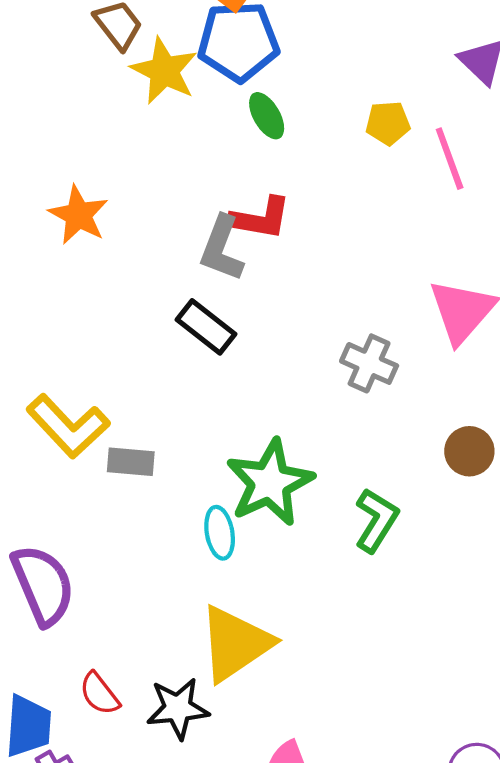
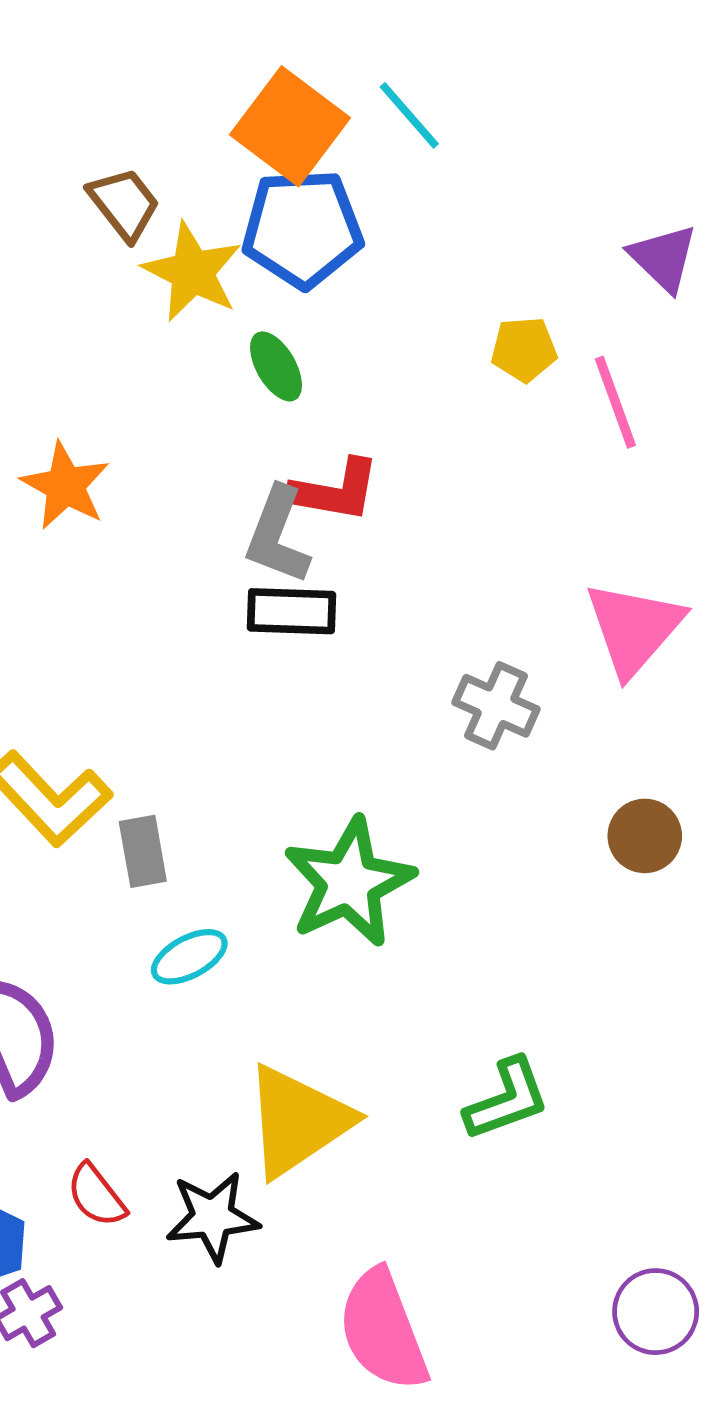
green ellipse: (267, 116) -> (276, 366), moved
black rectangle: (206, 327) -> (292, 611), moved, turned -36
gray rectangle: (131, 462) -> (143, 851), turned 75
green L-shape: (376, 520) -> (507, 1099), moved, turned 38
cyan ellipse: (220, 533) -> (189, 957), moved, turned 72

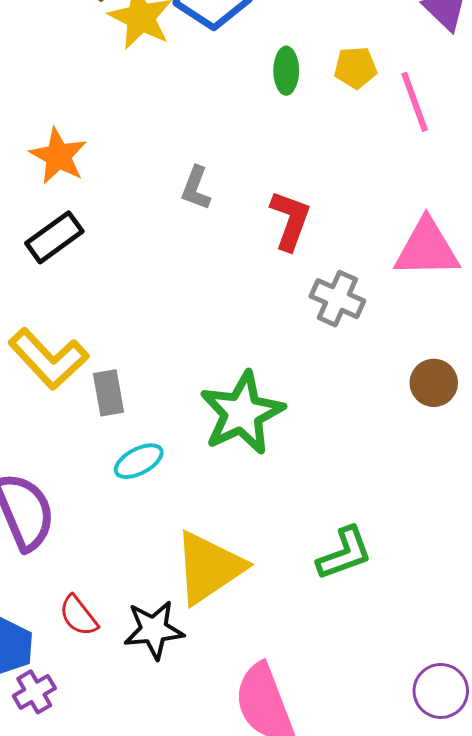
green ellipse: (276, 366) -> (286, 71), moved, turned 30
red L-shape: (335, 490) -> (290, 220), moved, turned -80
gray L-shape: (278, 535) -> (196, 188), size x0.7
black rectangle: (292, 611) -> (54, 237), moved, turned -38
pink triangle: (634, 628) -> (427, 248), turned 48

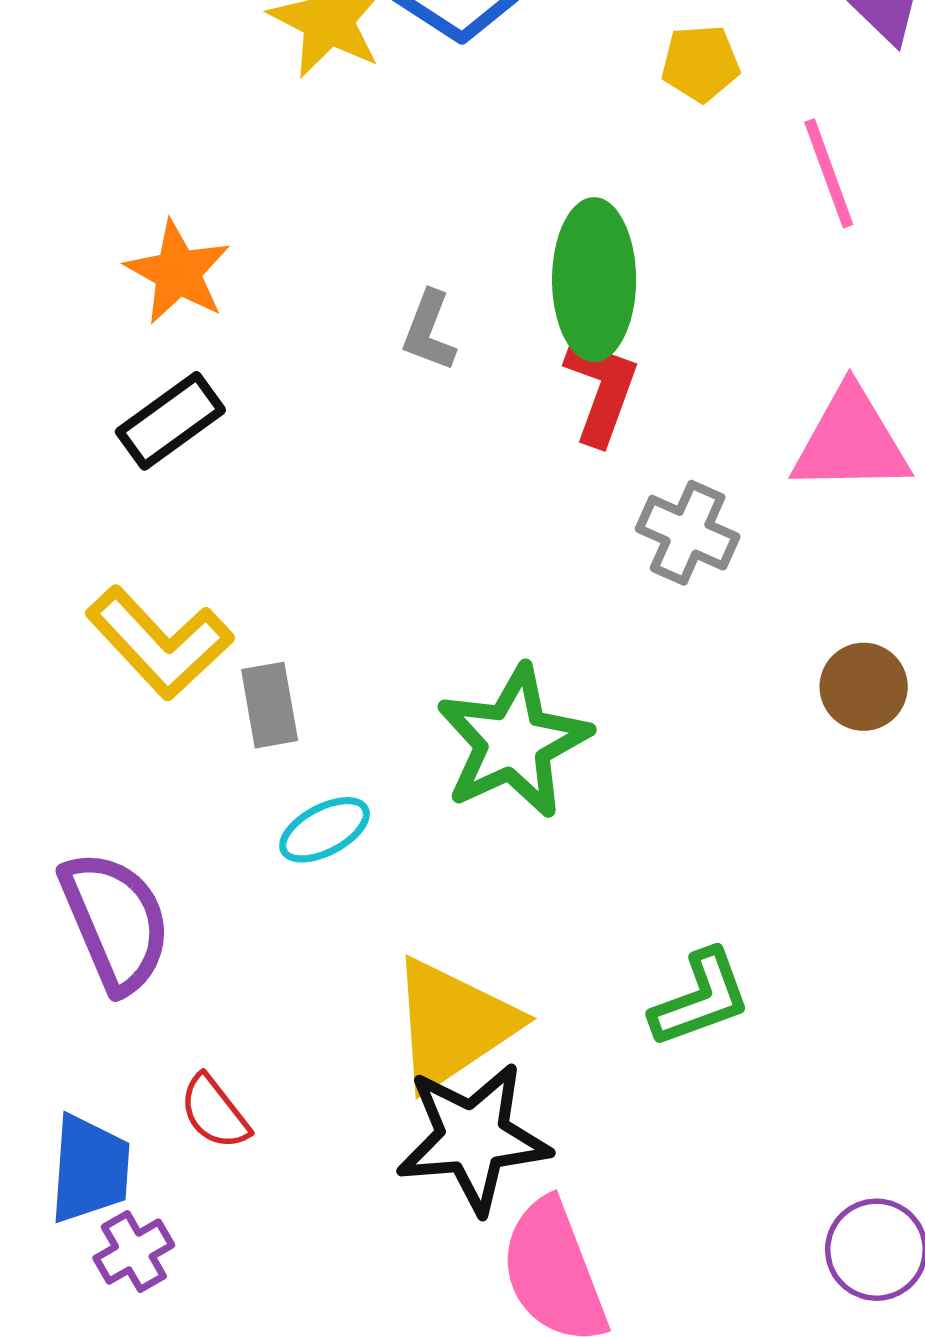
yellow pentagon: (355, 68) -> (700, 63), moved
green ellipse: (286, 71) -> (594, 280), moved, size x1.8
black star: (154, 630) -> (473, 1138), moved, size x1.4

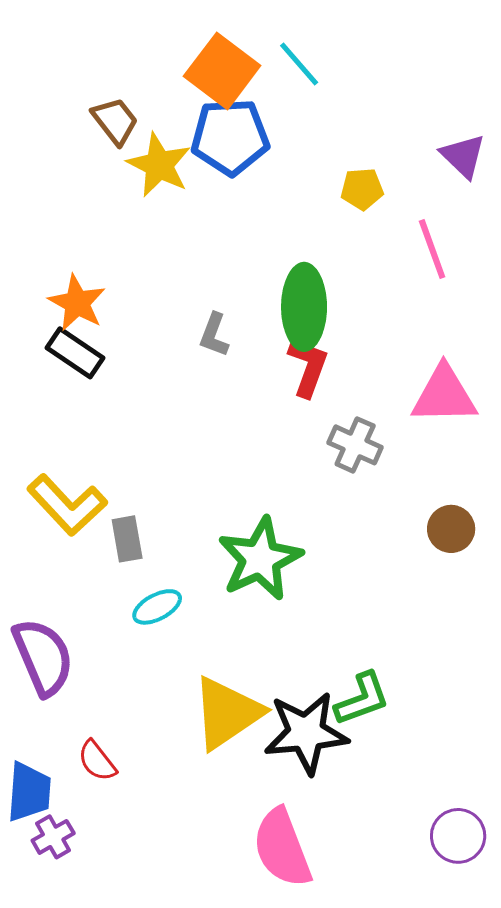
black rectangle: (170, 421) -> (75, 353), moved, turned 70
black star: (473, 1138) -> (306, 733), moved

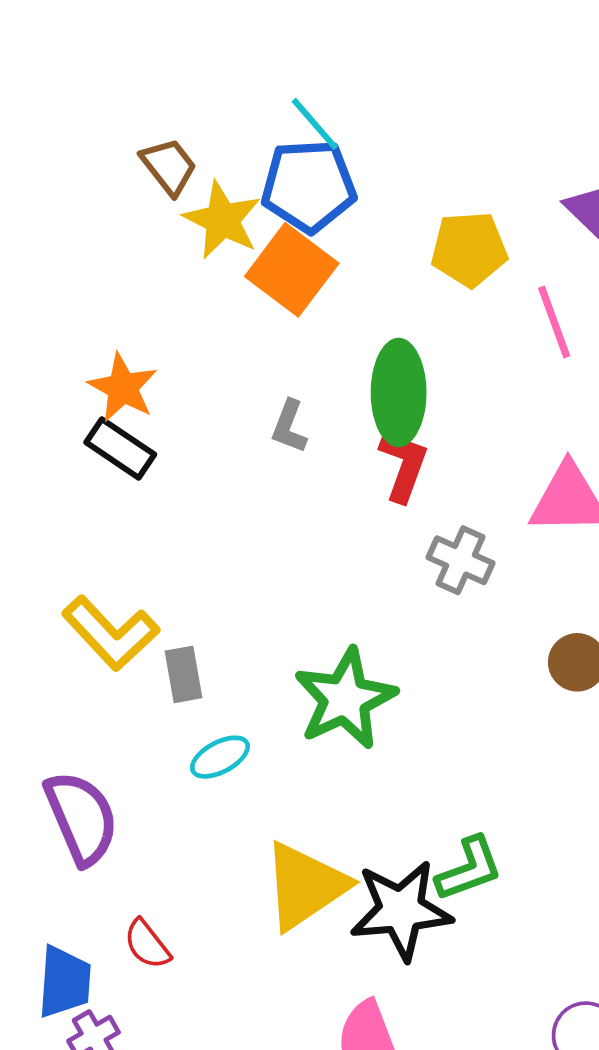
cyan line: (299, 64) -> (315, 124), moved
orange square: (222, 71) -> (292, 270), moved
yellow pentagon: (362, 189) -> (469, 249), size x1.5

